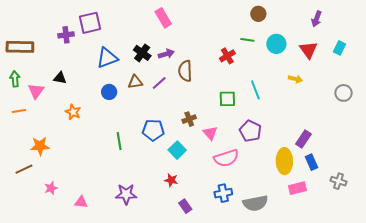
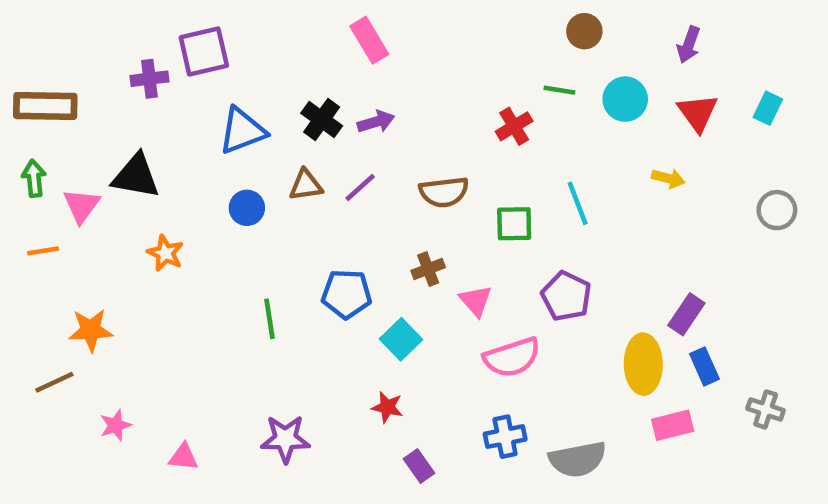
purple arrow: (316, 19) -> (689, 45), moved
brown semicircle: (185, 71) -> (444, 192), moved, turned -95
black triangle: (60, 78) -> (136, 176), size x1.6

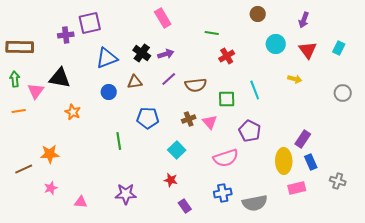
green line: (559, 90) -> (212, 33), moved
purple line: (360, 187) -> (169, 79), moved
blue pentagon: (347, 294) -> (148, 118), moved
pink triangle: (476, 301) -> (210, 122), moved
orange star: (91, 330) -> (50, 154), moved

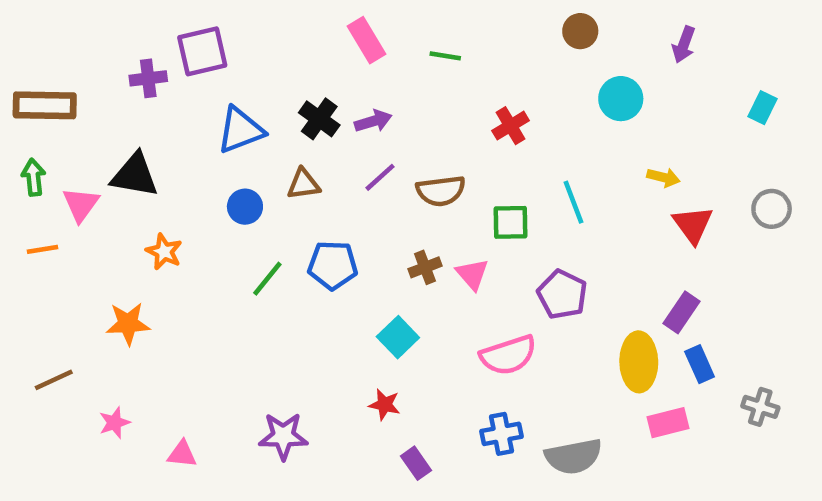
green line: (212, 33) -> (445, 56), moved
red triangle: (308, 50) -> (693, 225), moved
green line: (119, 141) -> (267, 279), moved, turned 48
orange star: (50, 154) -> (128, 324), moved

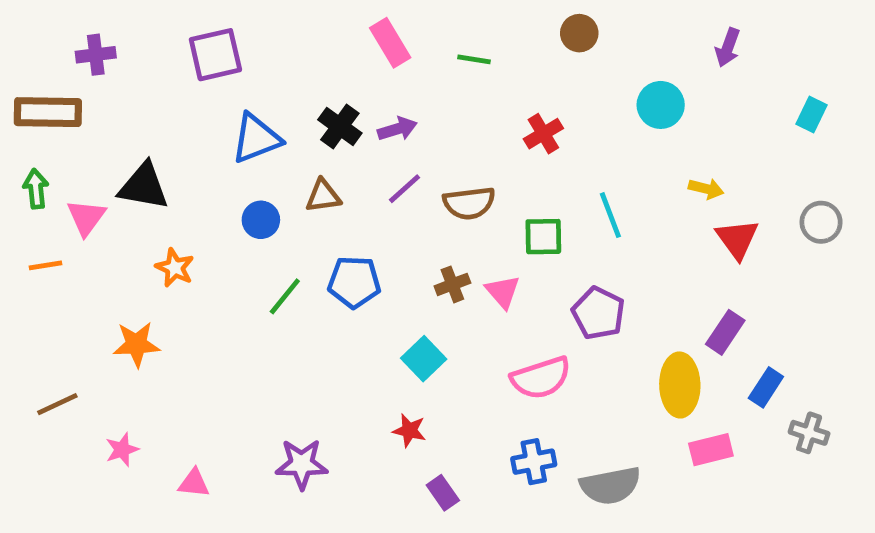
brown circle: (580, 31) -> (579, 33), moved
purple cross: (148, 78) -> (96, 55), moved
blue rectangle: (700, 364) -> (766, 387), moved, turned 57

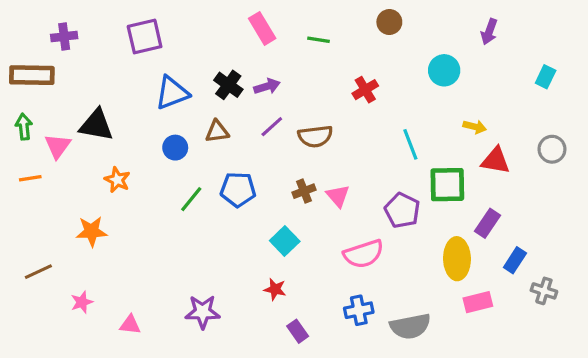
green square: (543, 237) -> (447, 185), moved, size x1.4
red triangle: (737, 239) -> (496, 160), turned -44

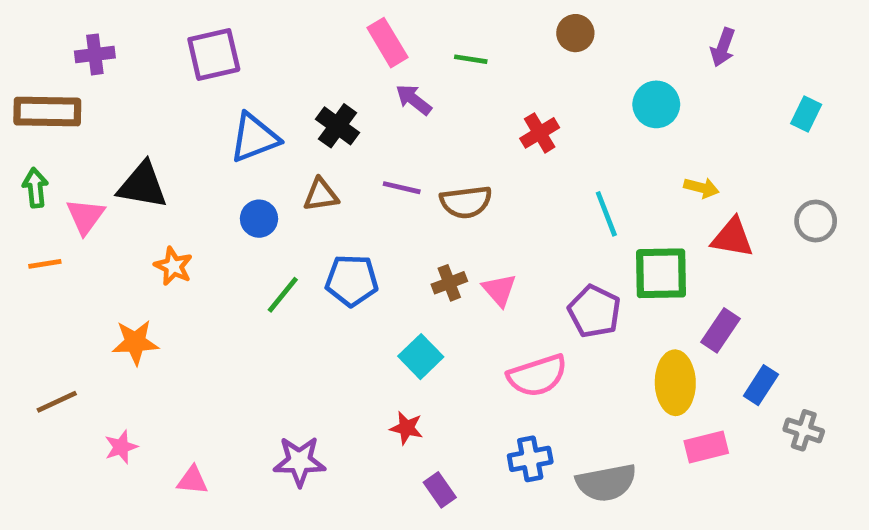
purple arrow: (267, 86) -> (414, 100), moved, turned -125
purple line: (272, 127) -> (402, 188), turned 55

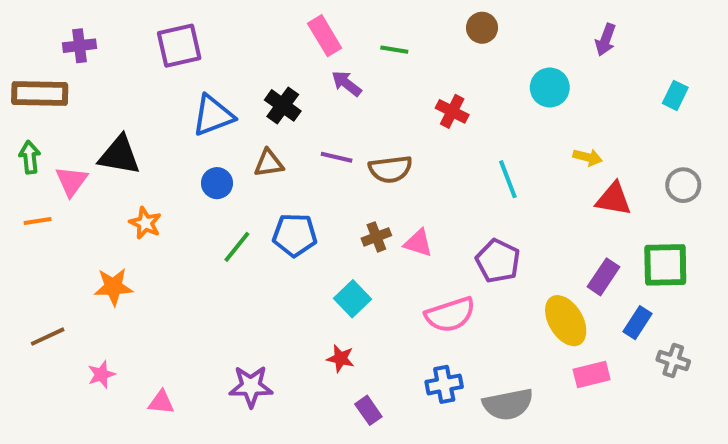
red cross: (540, 133) -> (452, 111), turned -32
green square: (661, 273) -> (665, 265), moved
pink triangle: (499, 290) -> (418, 243), turned -32
yellow ellipse: (675, 383) -> (566, 321), turned -30

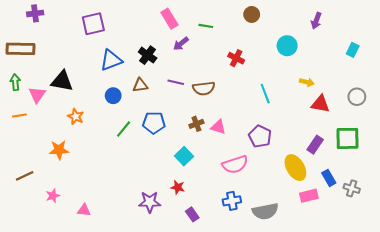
purple cross: (79, 46) -> (35, 13), moved
purple arrow: (347, 84) -> (181, 44), turned -77
blue rectangle: (637, 323) -> (329, 178), moved, turned -63
purple star: (251, 386) -> (150, 202), moved

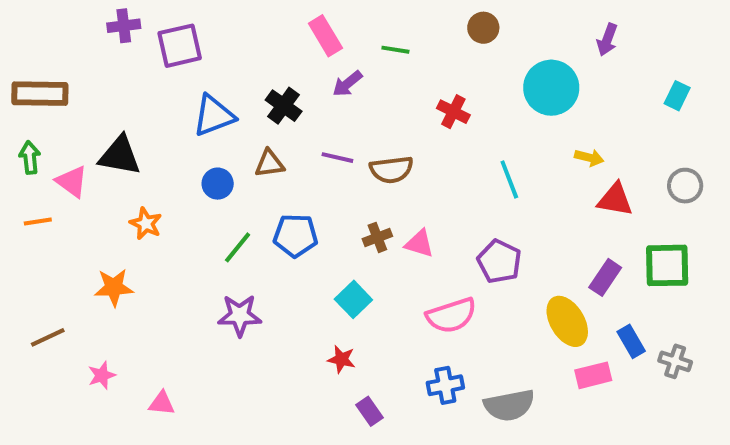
purple cross: (35, 13) -> (124, 26), moved
cyan circle: (287, 46) -> (551, 88), size x1.4
pink triangle: (37, 95) -> (72, 182), turned -30
purple star: (150, 202) -> (240, 315), moved

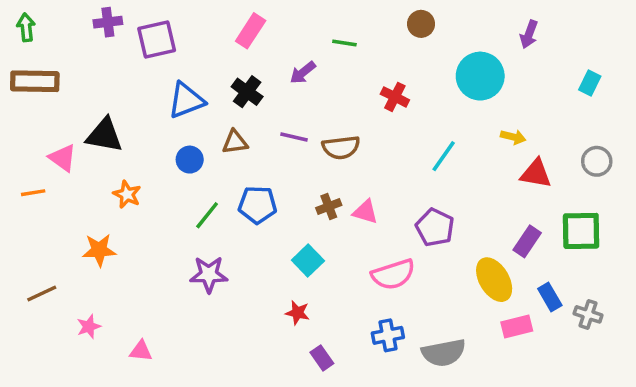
pink rectangle: (325, 36) -> (251, 31), moved, turned 64
green arrow: (30, 158) -> (26, 27), moved
cyan line: (509, 180) -> (444, 156), turned 56

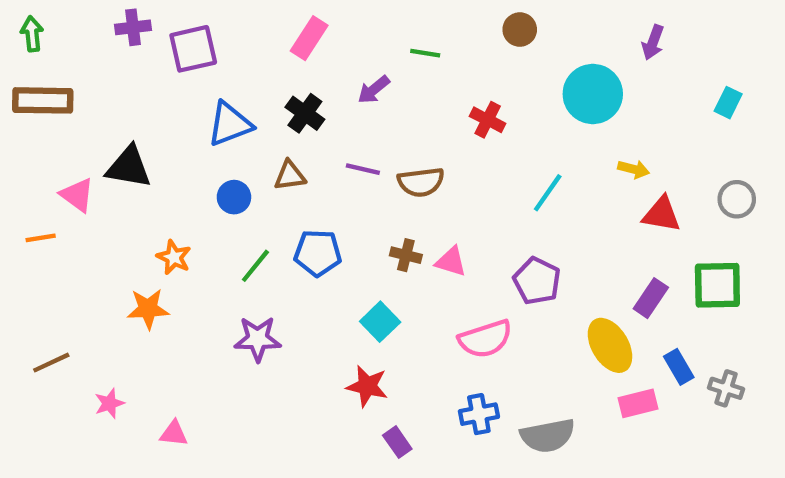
orange star: (127, 194) -> (174, 257), moved
brown cross: (329, 207) -> (406, 255), turned 35
orange star: (99, 250) -> (148, 309), moved
red star: (298, 313) -> (367, 386), size x1.4

